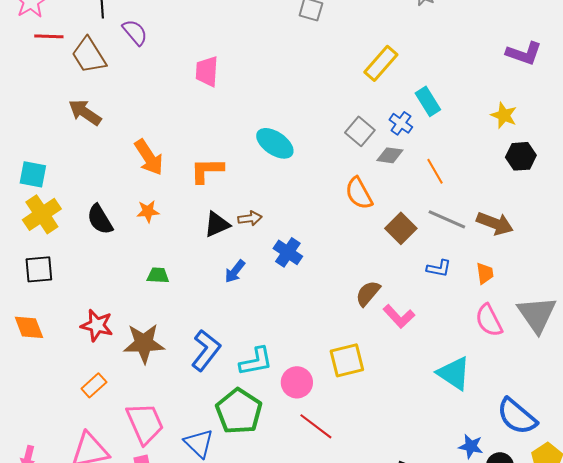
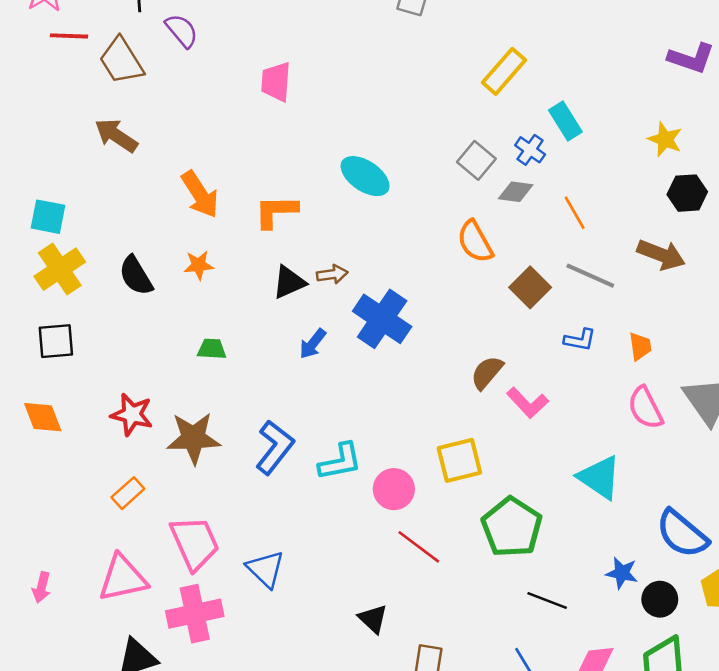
brown arrow: (495, 223) -> (661, 255), moved
blue cross: (288, 252) -> (382, 319), size x1.5
green pentagon: (239, 411) -> (512, 527), moved

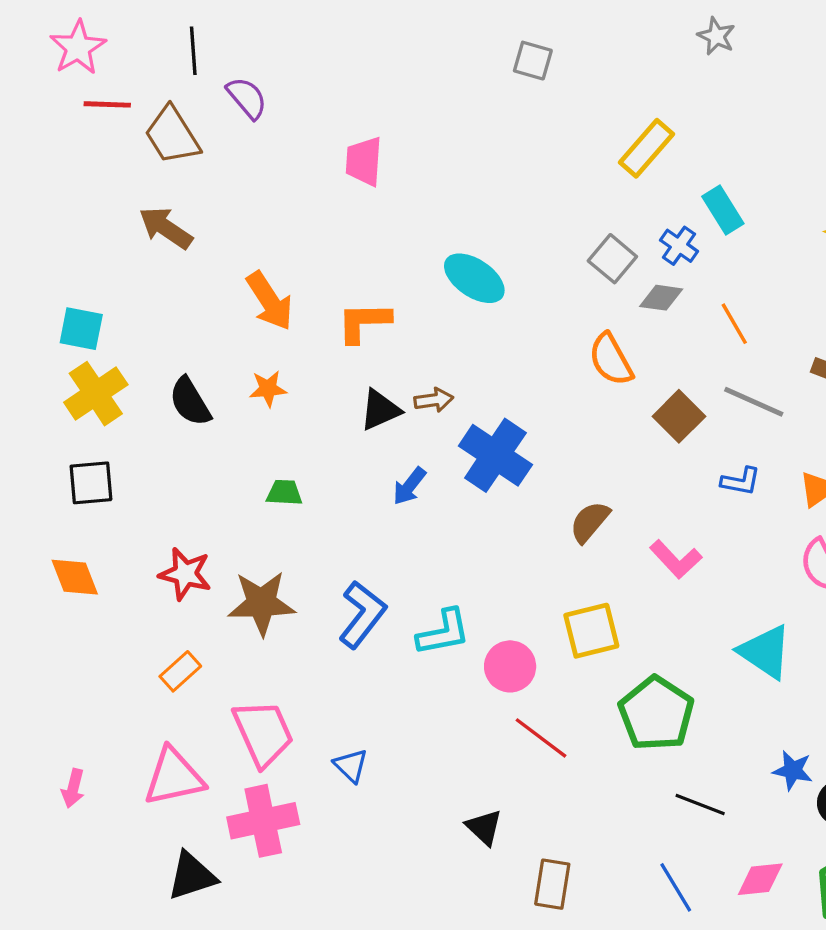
brown semicircle: (487, 373) -> (590, 522), moved
blue triangle: (265, 569) -> (351, 766), size x0.7

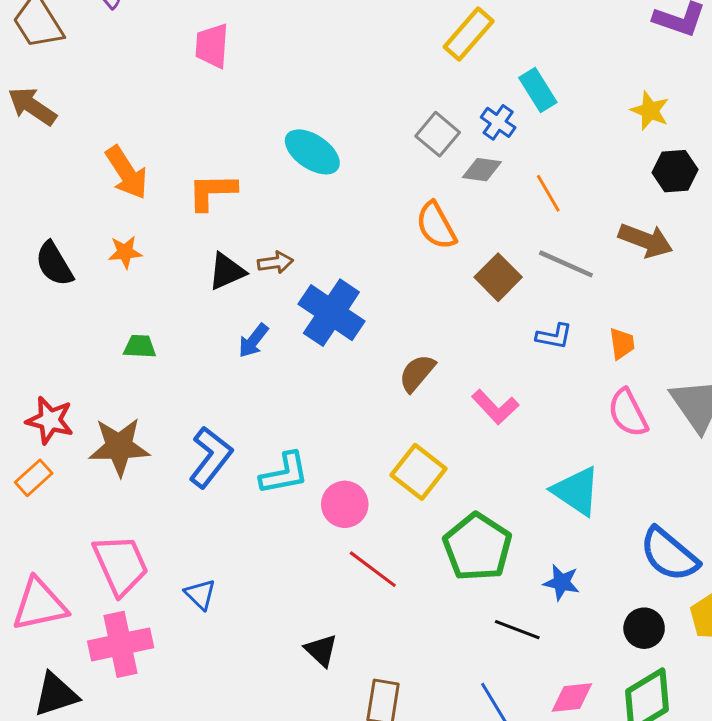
yellow square: (591, 631) -> (418, 472), turned -38
orange rectangle: (180, 671) -> (34, 478), moved
blue star: (793, 770) -> (561, 582), moved

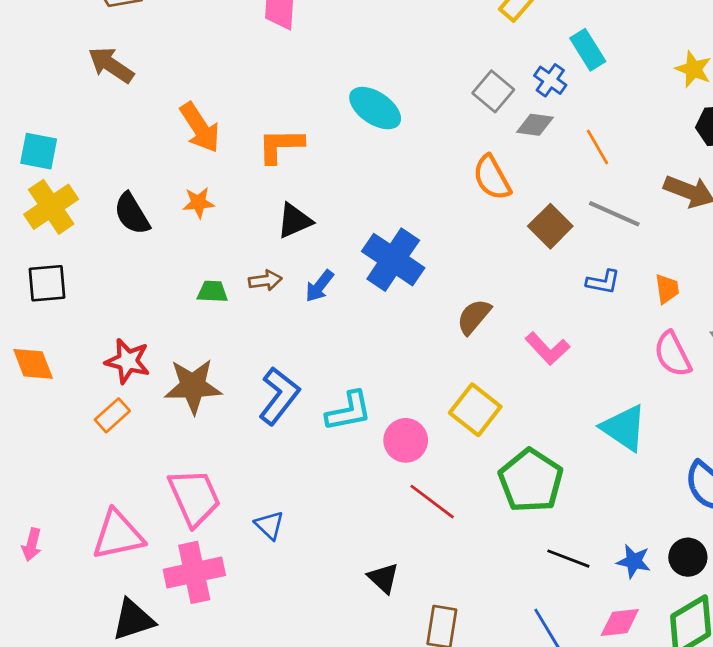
brown arrow: (275, 262) -> (265, 280), moved
blue star: (561, 582) -> (634, 561), moved

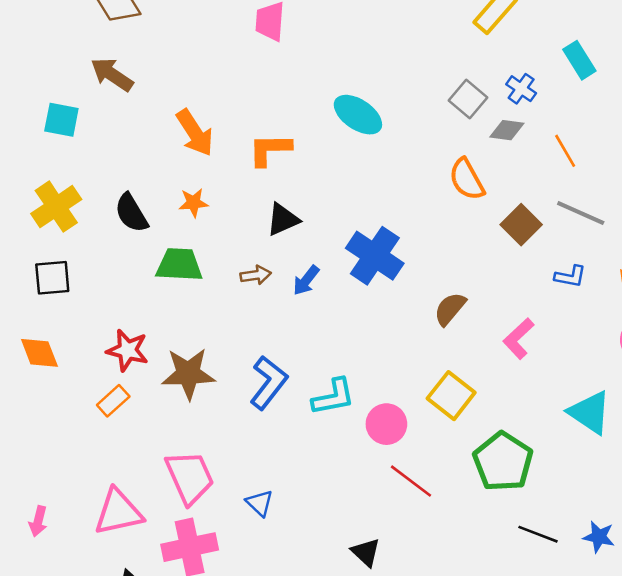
cyan rectangle: (588, 50) -> (579, 60), moved
cyan square: (39, 151) -> (61, 120), moved
green trapezoid: (212, 292) -> (179, 265), moved, size x1.6
pink L-shape: (547, 349) -> (519, 339), turned 90

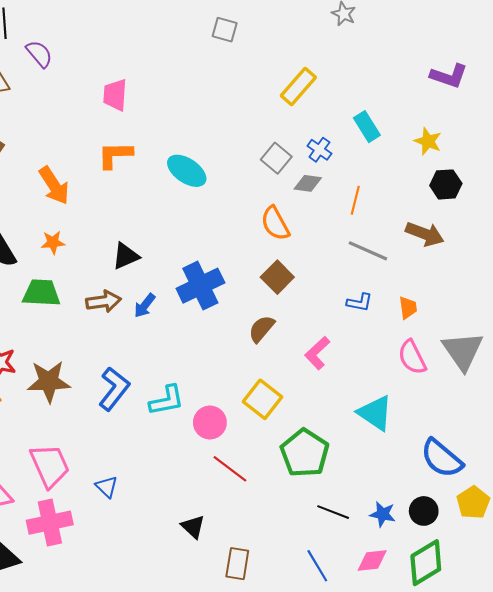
orange L-shape: (270, 150) -> (115, 155), moved
orange line: (565, 151) -> (355, 200), turned 44
brown square: (521, 225) -> (277, 277), moved
blue cross: (375, 256) -> (200, 286), turned 30
brown arrow: (256, 275) -> (104, 301), size x1.4

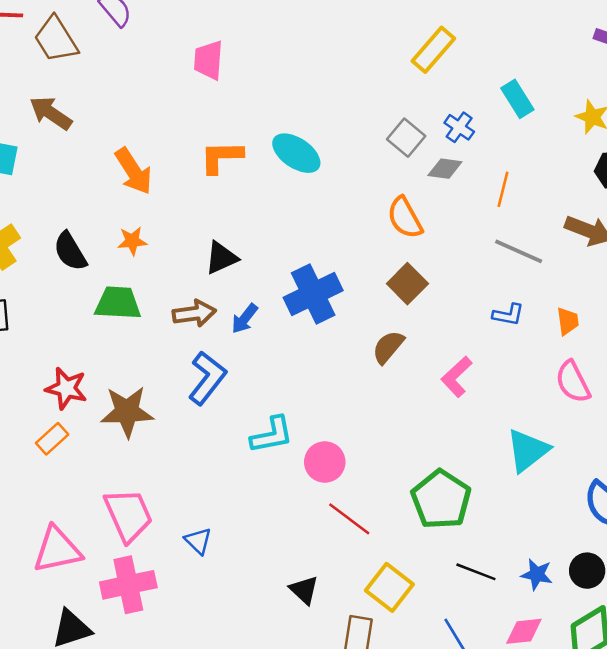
orange L-shape: (115, 155) -> (221, 157), moved
blue L-shape: (114, 389) -> (207, 378), moved
yellow square: (263, 399) -> (389, 587), moved
cyan triangle: (375, 413) -> (528, 450), turned 48

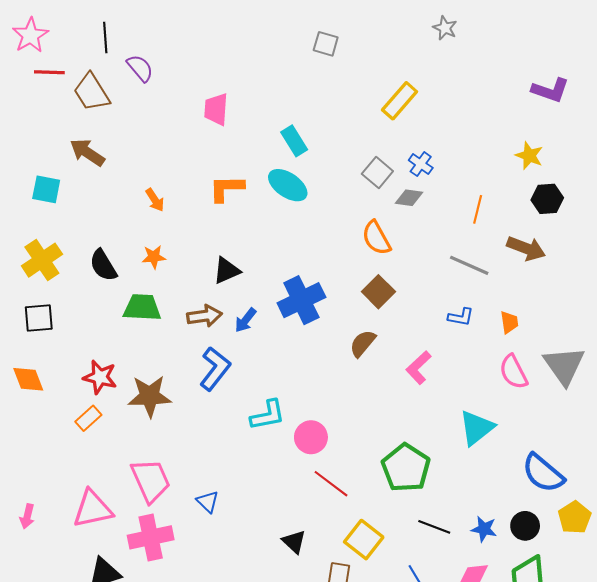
cyan rectangle: (517, 99) -> (294, 141), moved
orange arrow: (133, 171) -> (155, 200), size x0.6
orange line: (503, 189) -> (478, 209), moved

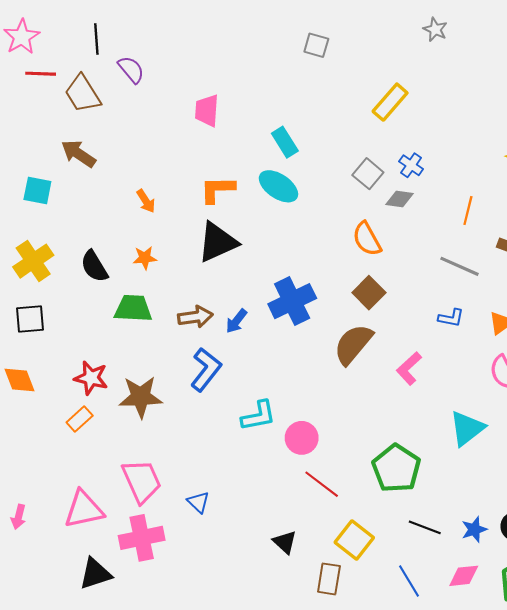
black triangle: (227, 271) -> (217, 242), moved, size x1.5
brown semicircle: (363, 343) -> (353, 344), size x1.5
blue star: (484, 529) -> (474, 529), turned -30

